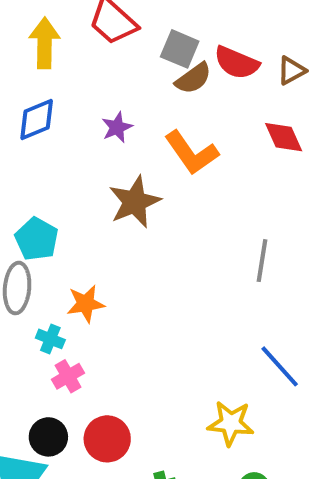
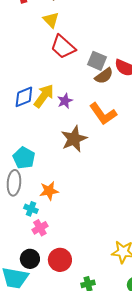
yellow arrow: (44, 43) -> (44, 96), moved, turned 35

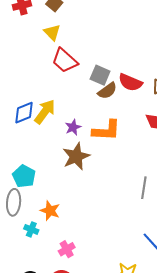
purple star: (65, 101) -> (73, 127), moved
orange L-shape: (103, 114) -> (106, 130), turned -52
orange star: (49, 191) -> (50, 211), turned 30
pink cross: (40, 228) -> (67, 249), moved

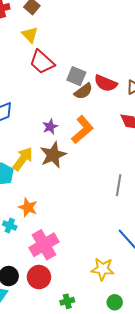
yellow arrow: (45, 112) -> (23, 159), moved
orange L-shape: (106, 130) -> (82, 130), turned -44
pink cross: (67, 249) -> (44, 245), size x1.8

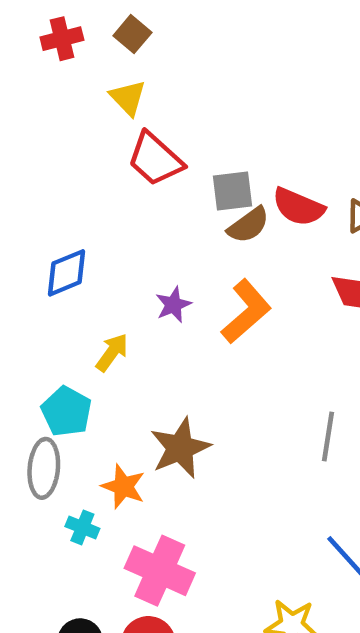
gray square: (76, 76) -> (232, 191), turned -30
brown star: (53, 155) -> (180, 448), moved
yellow arrow: (23, 159) -> (112, 352), moved, size x0.7
pink cross: (44, 245) -> (160, 571), turned -36

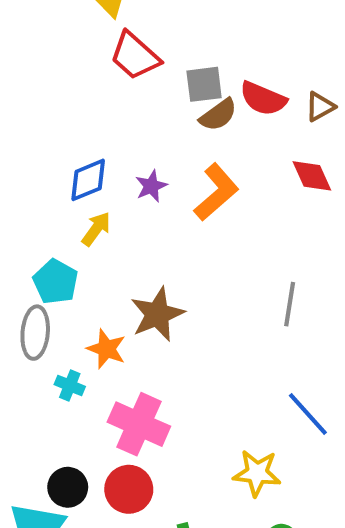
blue diamond: (67, 273) -> (88, 180), moved

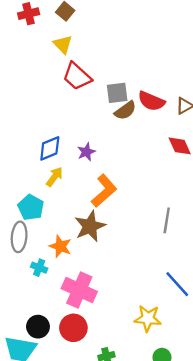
orange L-shape: (216, 192) -> (104, 191), moved

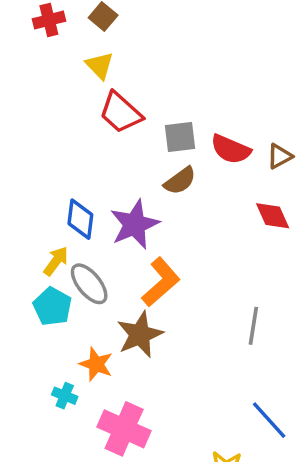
brown semicircle: (125, 111) -> (180, 181), moved
blue diamond: (50, 148) -> (80, 219), turned -60
purple star: (86, 152) -> (135, 224), size x1.8
yellow arrow: (55, 177) -> (56, 261), moved
gray ellipse: (19, 237) -> (89, 284), moved, turned -44

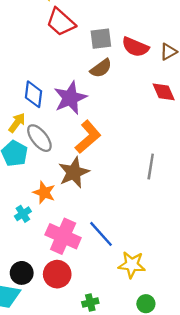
cyan cross: (65, 396) -> (23, 214), turned 35
blue line: (269, 420) -> (101, 234), moved

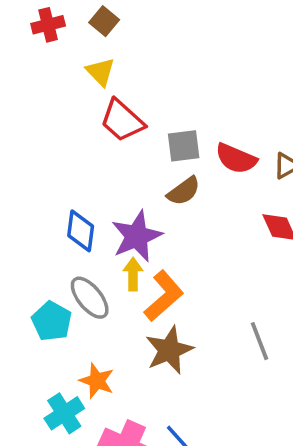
yellow arrow: (17, 123) -> (133, 274), moved, turned -36
gray line: (151, 166) -> (260, 341), turned -30
brown star: (74, 172) -> (169, 350), moved
cyan cross: (23, 214) -> (64, 413), size x1.5

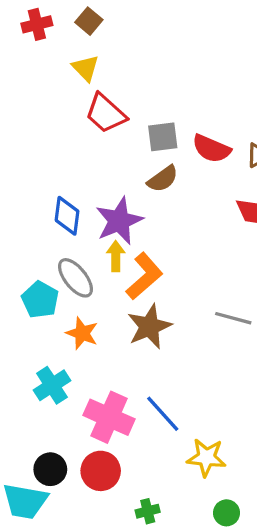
gray line: (260, 341) -> (233, 318), turned -54
orange star: (97, 381) -> (82, 333), moved

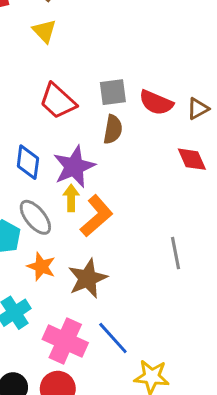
red trapezoid: (106, 113) -> (58, 101), moved
brown semicircle: (163, 179) -> (113, 129), turned -44
gray line: (233, 318) -> (175, 253), turned 64
brown star: (149, 327) -> (88, 278), moved

